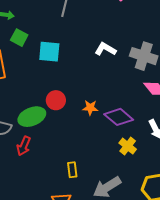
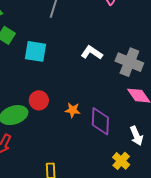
purple diamond: (119, 117) -> (100, 121), turned 48
yellow cross: (128, 146) -> (121, 161), moved

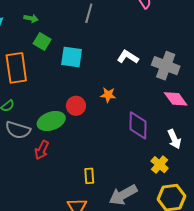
orange star: (73, 110) -> (108, 95), moved

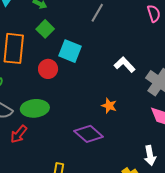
orange star: (108, 95) -> (109, 106), moved
red circle: (76, 106) -> (48, 69), moved
purple diamond: (138, 125) -> (89, 134), moved, turned -64

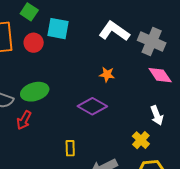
white L-shape: (125, 65) -> (114, 31), size x1.4
red circle: (48, 69) -> (34, 43), moved

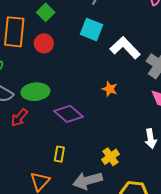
cyan square: (58, 29) -> (92, 29), moved
purple diamond: (92, 106) -> (68, 114), moved
yellow cross: (141, 140) -> (110, 157), moved

